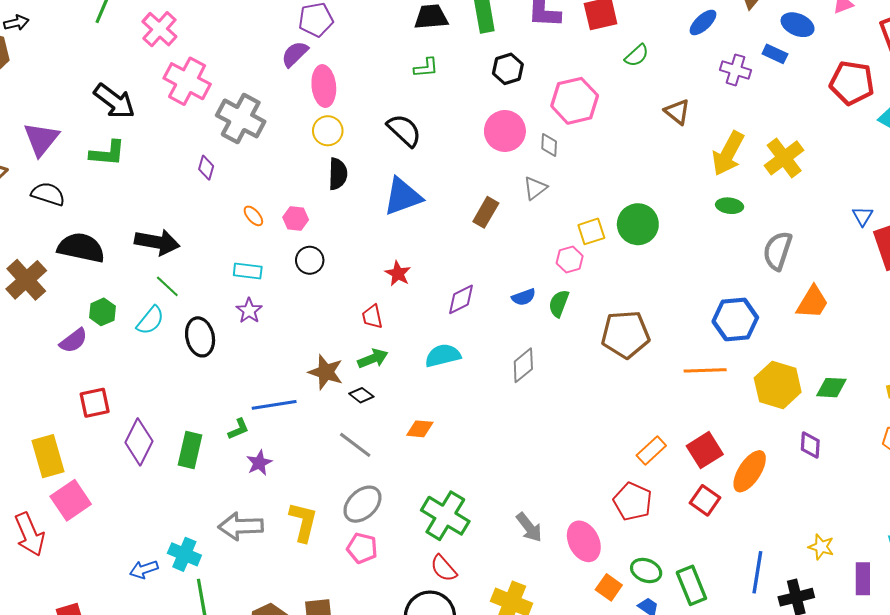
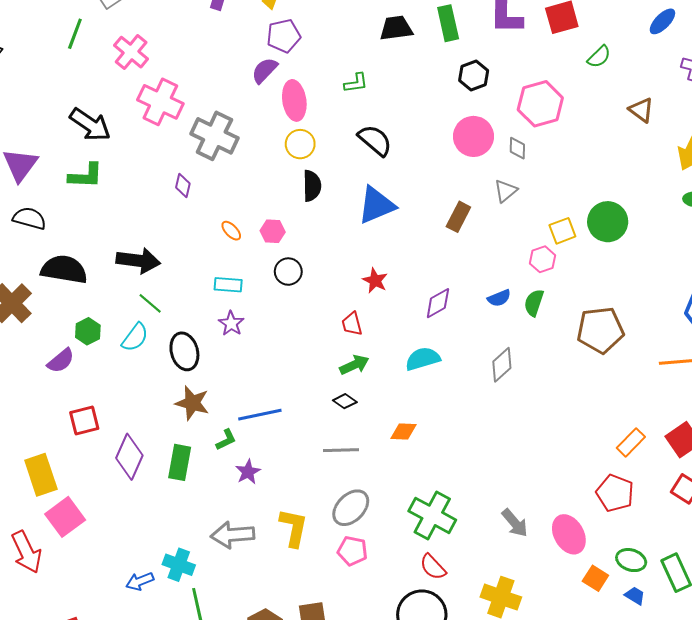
green L-shape: (426, 68) -> (356, 83), moved
brown star: (326, 372) -> (192, 403), moved
gray line: (355, 445) -> (341, 450), turned -36

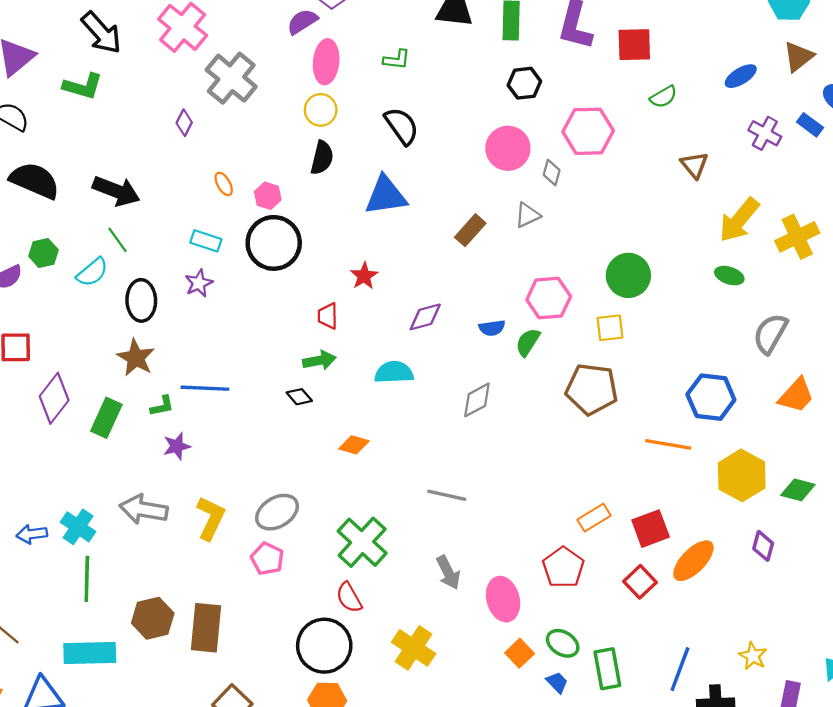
yellow square: (562, 231) -> (610, 328), moved
pink hexagon: (543, 259) -> (549, 298), size x1.5
black circle: (288, 272) -> (274, 243), size x1.8
gray line: (341, 450) -> (447, 495), moved

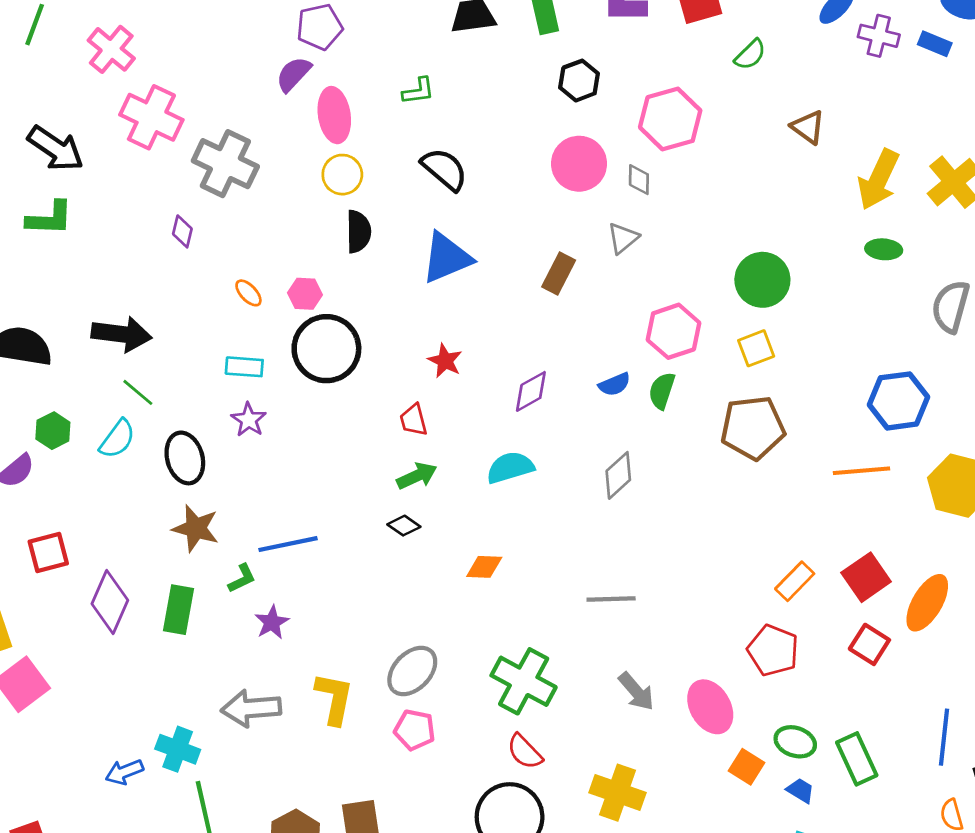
purple cross: (765, 133) -> (879, 36), moved

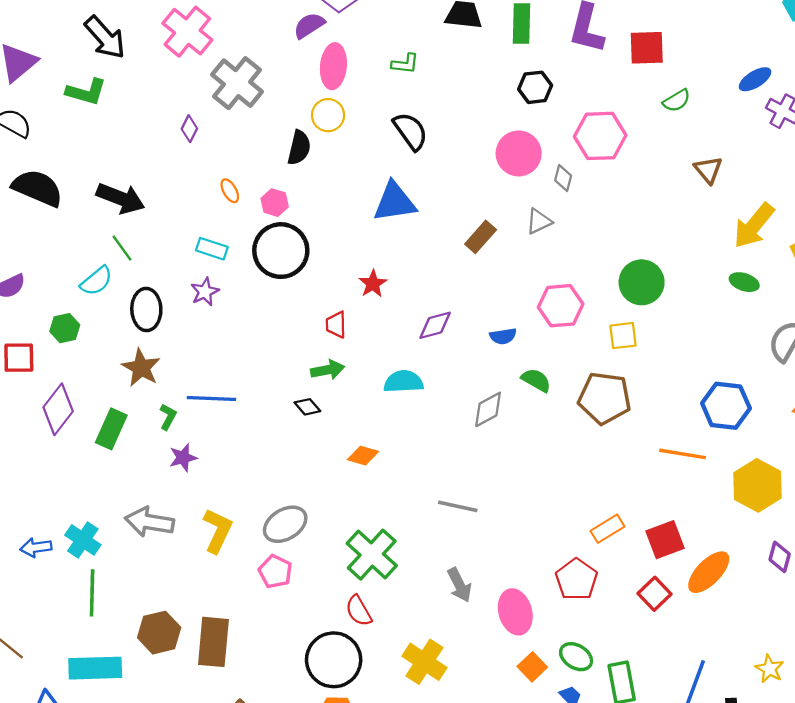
black semicircle: (359, 232) -> (299, 148), moved
green semicircle: (662, 391) -> (536, 380), moved, turned 88
green hexagon: (53, 431) -> (65, 328), moved
green L-shape: (242, 578) -> (168, 417), turned -50

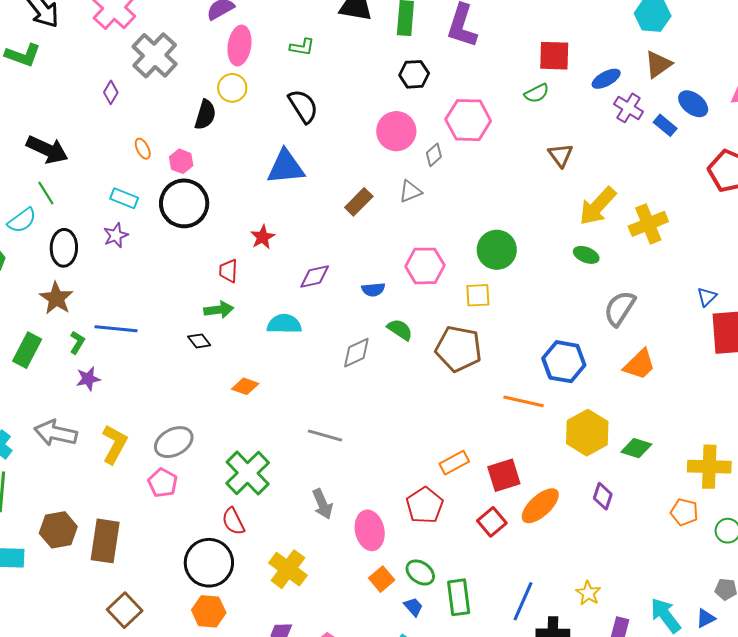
red square: (647, 48) -> (554, 56), moved
gray diamond: (563, 178) -> (434, 155), turned 30

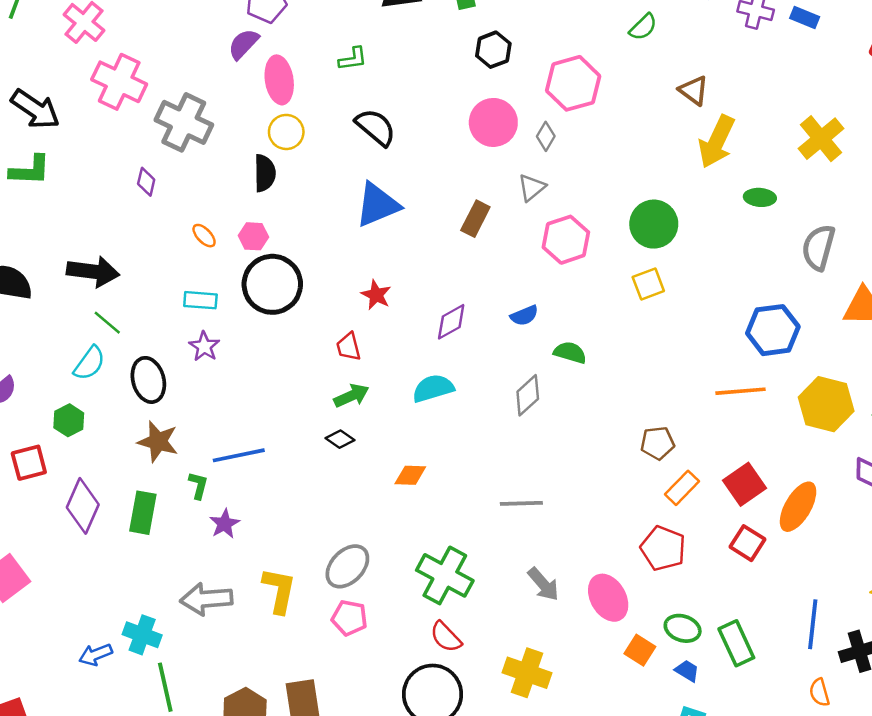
yellow arrow: (598, 206) -> (717, 142), moved
pink hexagon: (425, 266) -> (566, 240), moved
brown pentagon: (459, 349) -> (657, 443), moved, size x0.6

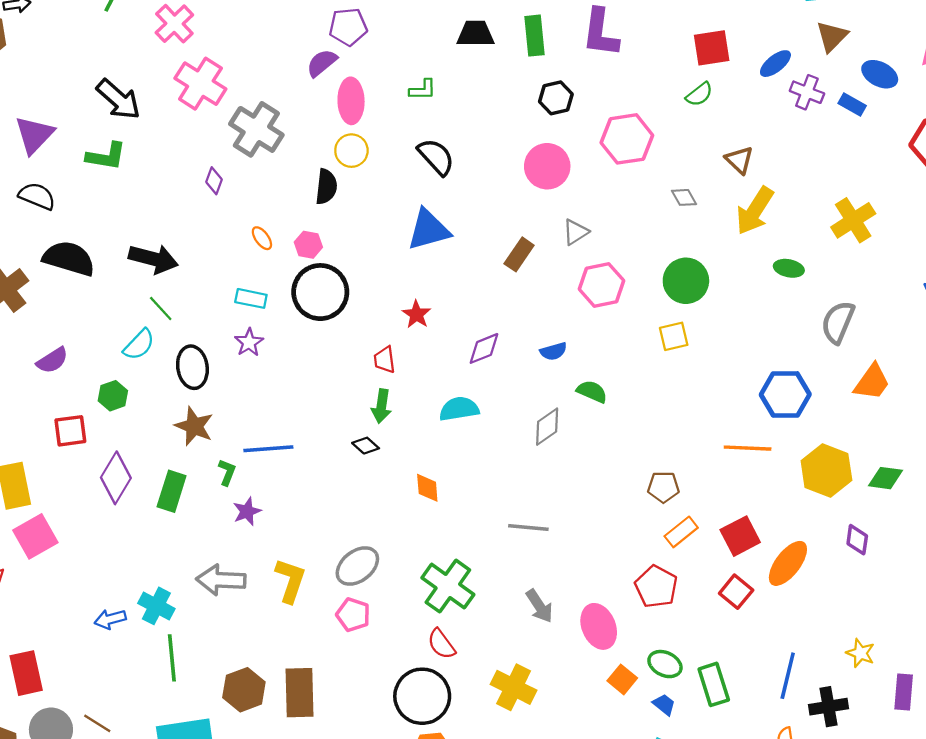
gray diamond: (546, 136) -> (684, 197), moved, turned -68
green arrow: (351, 396) -> (381, 406), turned 116
orange diamond: (410, 475) -> (427, 488), turned 76

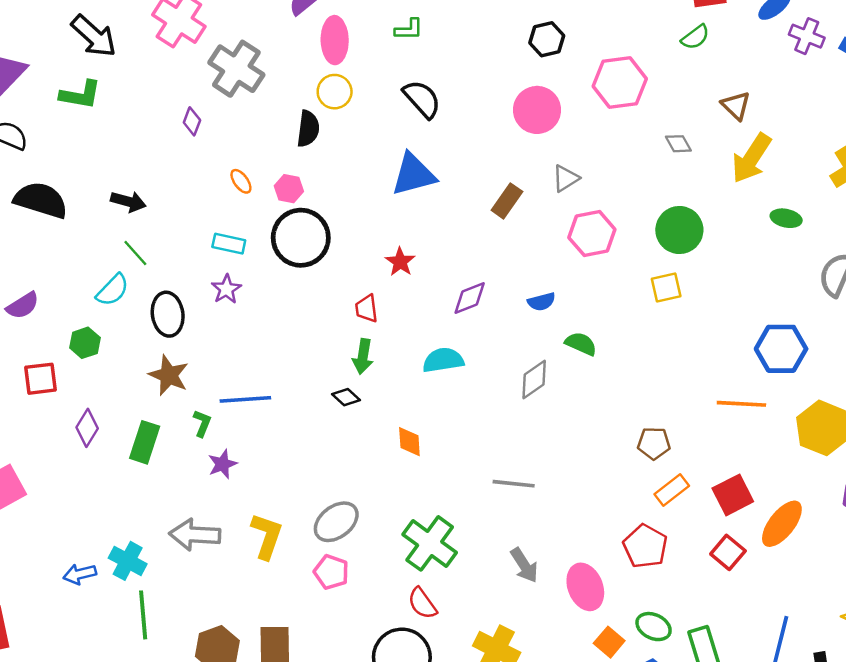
black arrow: (153, 259) -> (128, 201), size x0.7
purple diamond: (116, 478) -> (87, 428), size x0.7

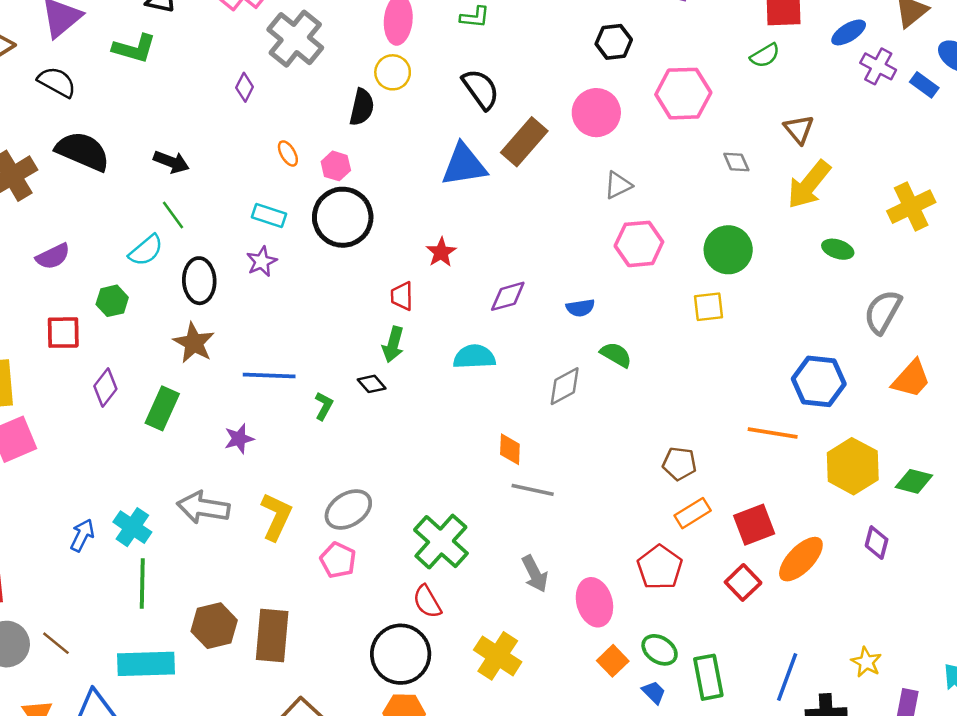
brown rectangle: (507, 201) -> (524, 142), moved, size x1.4
green L-shape: (202, 423) -> (324, 406), moved
orange diamond: (409, 442) -> (510, 449), moved
blue arrow: (80, 574) -> (82, 535), turned 124

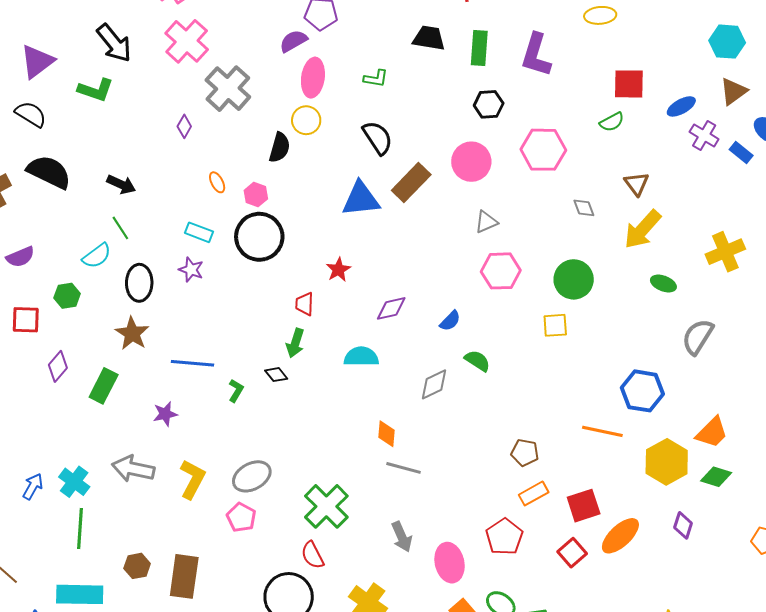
purple star: (262, 261) -> (191, 270), turned -30
blue semicircle: (580, 308) -> (450, 321), turned -40
orange trapezoid: (911, 379) -> (712, 432), moved
brown hexagon: (214, 626) -> (137, 566), size x0.7

